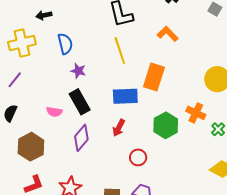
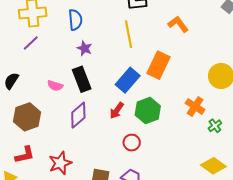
purple line: (15, 80) -> (31, 43), moved
blue rectangle: (125, 96) -> (128, 80), turned -55
green hexagon: (166, 125) -> (148, 110), moved

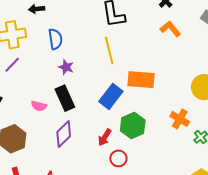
orange L-shape: (178, 24) -> (170, 29), moved
orange rectangle: (159, 65) -> (141, 80), turned 72
red arrow: (117, 111) -> (105, 137), moved

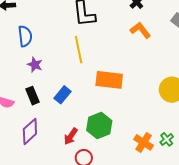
blue rectangle: (111, 96) -> (63, 95), moved, size x0.7
black rectangle: (65, 98) -> (32, 96), size x0.7
orange cross: (180, 119) -> (144, 142), moved

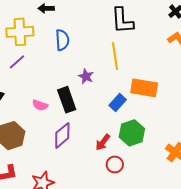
purple star: (35, 65) -> (86, 76), moved
blue rectangle: (63, 95) -> (118, 102), moved
black rectangle: (32, 96) -> (67, 100), size x1.4

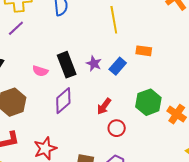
purple star: (86, 76) -> (94, 64), moved
orange rectangle: (144, 88) -> (144, 51), size x0.6
green hexagon: (132, 133) -> (148, 102), moved

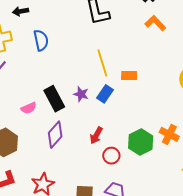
yellow line: (114, 20) -> (102, 63), moved
pink semicircle: (40, 71) -> (29, 108), turned -35
green hexagon: (148, 102) -> (141, 142), moved

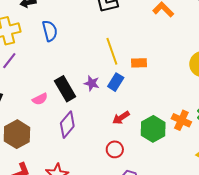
red arrow: (96, 135) -> (121, 118), moved, turned 30
red circle: (111, 156) -> (115, 149), moved

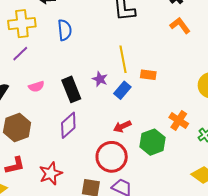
purple star: (92, 83) -> (100, 79), moved
pink semicircle: (40, 99) -> (36, 87), moved
orange cross: (181, 120) -> (179, 121), moved
red circle: (115, 149) -> (112, 157), size x1.8

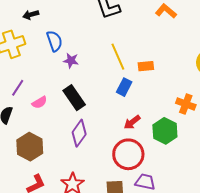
purple line: (20, 54) -> (18, 88), moved
purple star: (100, 79) -> (71, 61), moved

